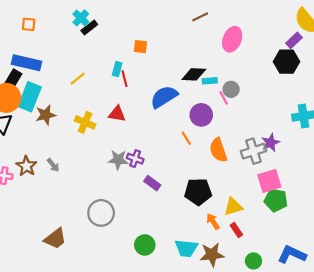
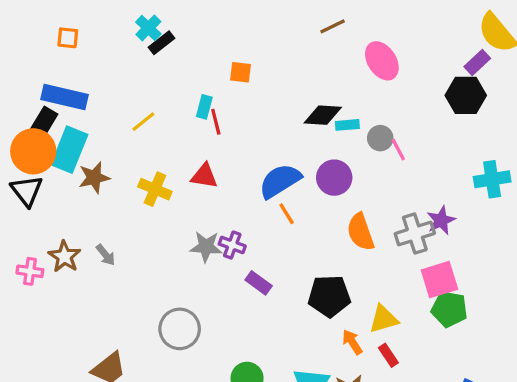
pink ellipse: (232, 39) -> (382, 61), turned -55
blue semicircle: (164, 97) -> (280, 181), moved
pink line: (224, 98) -> (398, 150), moved
orange line: (186, 138) -> (287, 214), moved

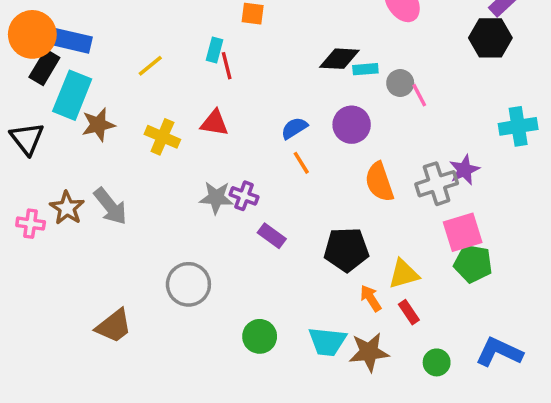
orange circle: (33, 151) -> (32, 34), moved
blue semicircle: (280, 181) -> (294, 128), size x0.6
gray arrow: (106, 255) -> (110, 206), size x1.6

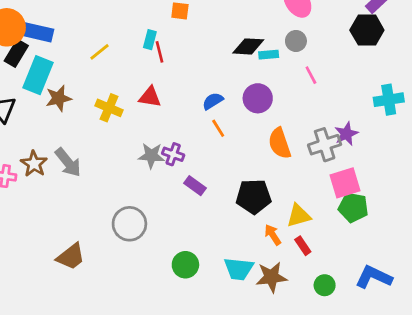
gray circle: (400, 83) -> (296, 41), moved

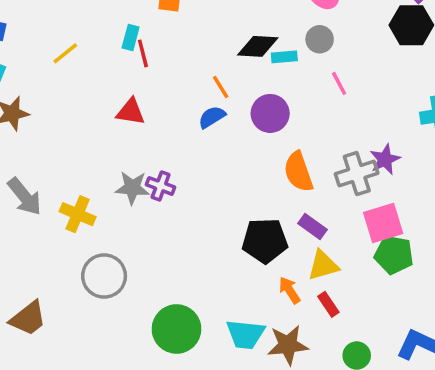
yellow cross: (109, 108) -> (78, 214), moved
orange line: (218, 128) -> (221, 87), moved
purple rectangle: (195, 186) -> (313, 227), moved
green circle: (185, 265) -> (176, 329), size x1.4

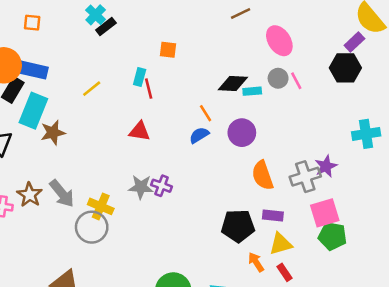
pink line: (339, 83) -> (296, 81), moved
purple rectangle: (313, 227) -> (273, 215), turned -30
gray circle: (104, 276) -> (92, 227), moved

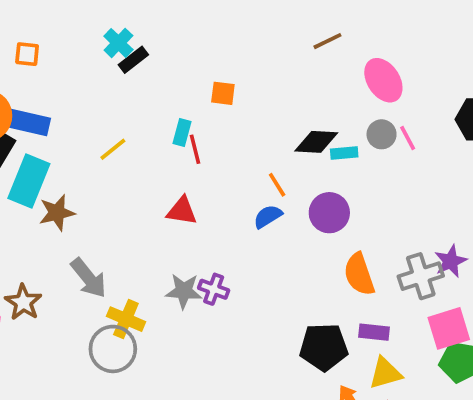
gray arrow: (62, 193) -> (89, 278), moved

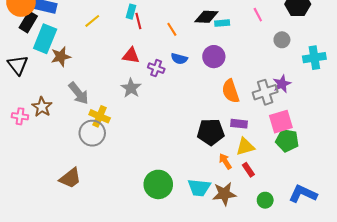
gray circle: (382, 134) -> (282, 40), moved
orange line: (277, 185) -> (172, 29), moved
blue semicircle: (268, 216) -> (179, 59), turned -133
purple cross: (214, 289) -> (156, 68), moved
gray star: (184, 291) -> (131, 88), moved, turned 30

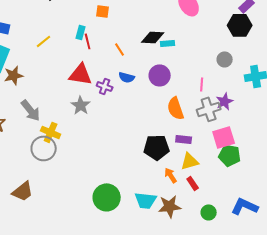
pink line: (258, 15) -> (202, 84), moved, turned 32
red triangle: (131, 56) -> (81, 74), size x1.4

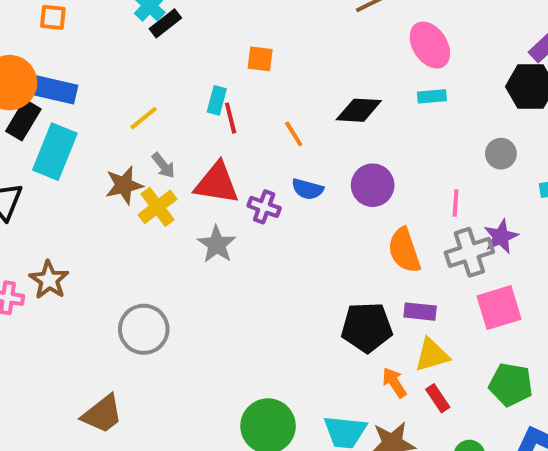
cyan rectangle: (168, 43) -> (432, 96), moved
brown star: (14, 75) -> (124, 185), moved
gray arrow: (31, 110) -> (163, 165), moved, size x0.6
yellow cross: (51, 132) -> (158, 207), moved, turned 30
green pentagon: (230, 155) -> (511, 385), moved

